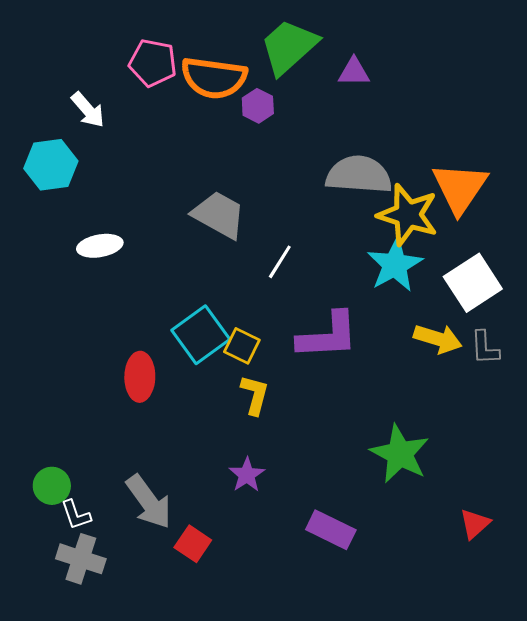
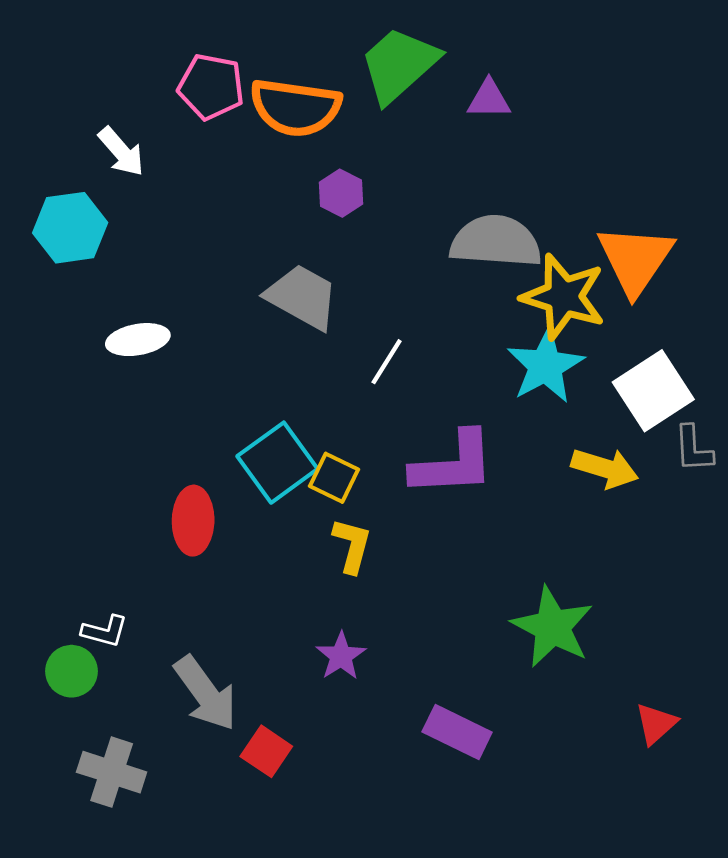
purple hexagon: (258, 106) -> (341, 193), moved
gray L-shape: (485, 348) -> (693, 449), moved
white L-shape: (76, 515) -> (105, 631), moved, turned -56

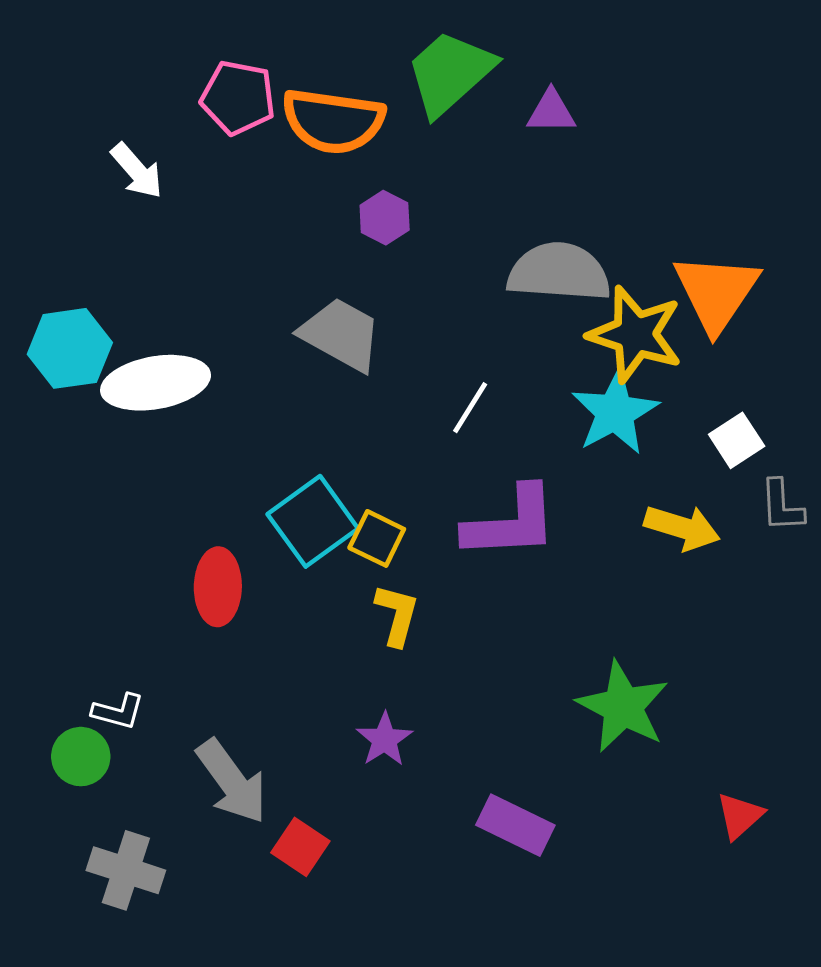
cyan hexagon: (70, 228) -> (70, 348), moved
white ellipse: (138, 340) -> (156, 383), size x1.5
white line: (387, 362) -> (470, 408), moved
white square: (653, 391) -> (737, 440), size x0.6

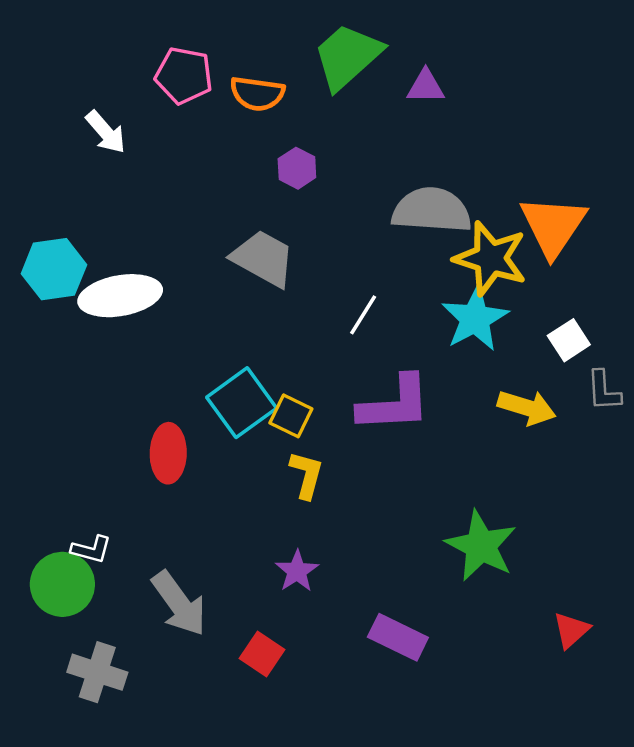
orange semicircle: (333, 121) -> (257, 94), size x0.7
green circle: (81, 757) -> (62, 584), size x1.4
red square: (300, 847) -> (262, 654), moved

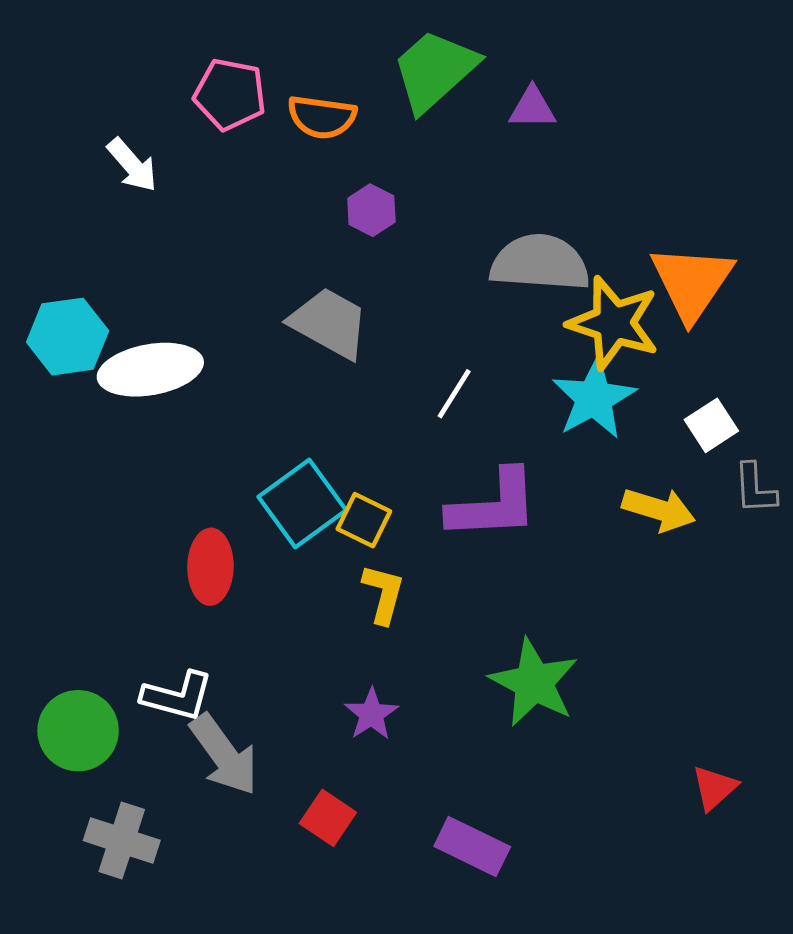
green star: (481, 546) -> (534, 683), moved
white L-shape: (91, 549) -> (177, 696), moved, size x1.4
purple rectangle: (398, 637) -> (472, 846), moved

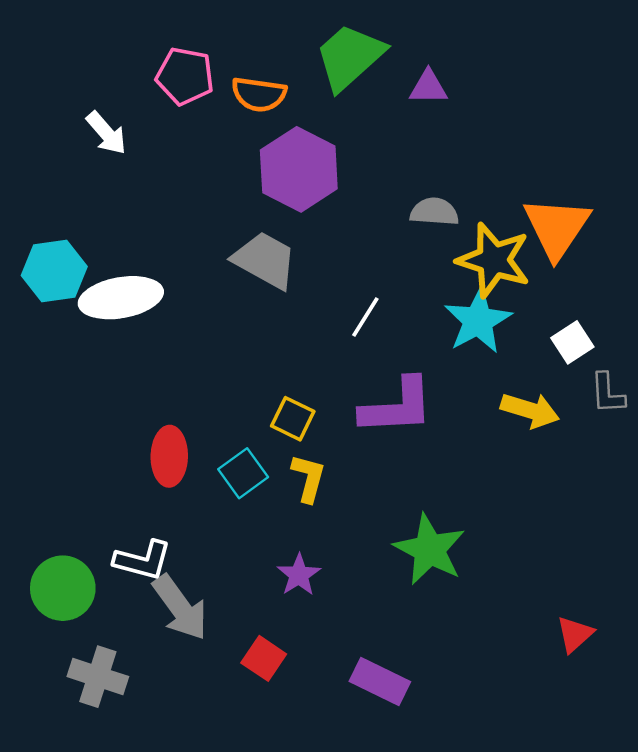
purple hexagon: (371, 210) -> (299, 169), size x2.0
gray semicircle: (540, 263) -> (434, 212), size x0.6
cyan square: (302, 504) -> (243, 473), moved, size x0.7

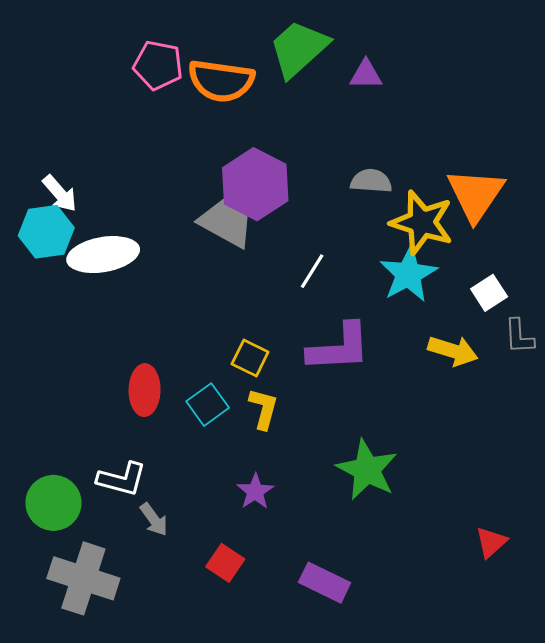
orange semicircle: (259, 94) -> (221, 81), size x1.4
white arrow: (106, 133) -> (60, 193), moved
purple hexagon: (299, 169) -> (255, 184), moved
gray arrow: (180, 608) -> (154, 519), size x0.6
gray cross: (98, 677) -> (83, 578), size x1.4

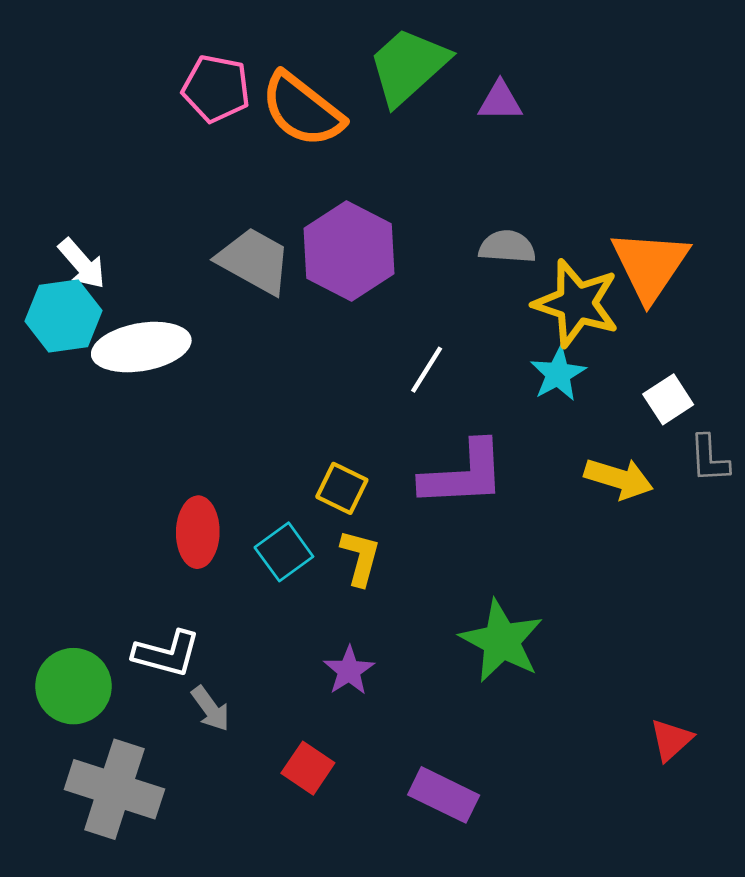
orange semicircle: (221, 81) -> (302, 110), turned 30
gray trapezoid: (226, 222) -> (254, 261), moved
cyan star: (408, 274) -> (558, 374), size x0.7

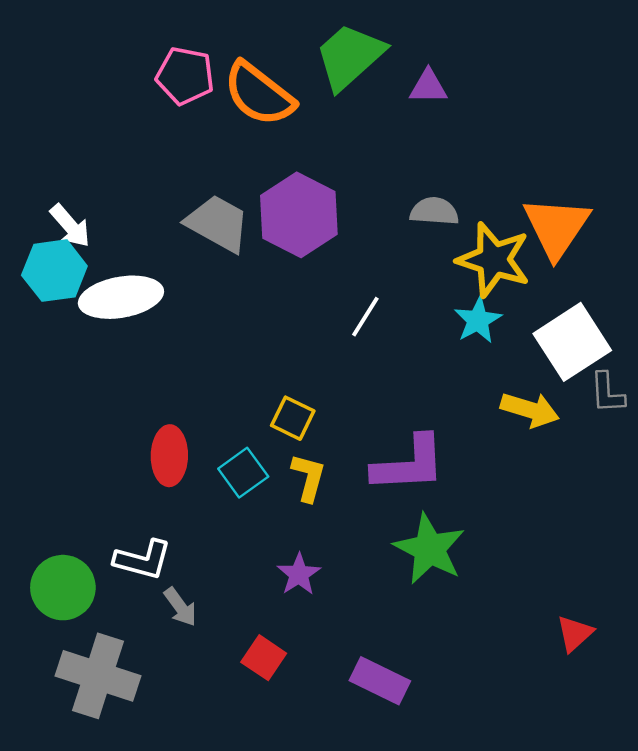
white square: (668, 399) -> (572, 342), size x1.8
purple L-shape: (463, 474) -> (409, 464), moved

